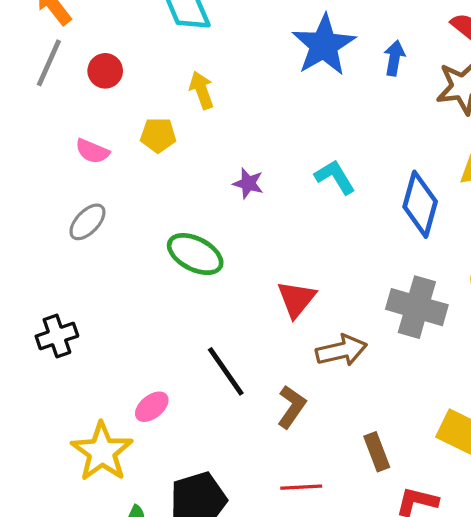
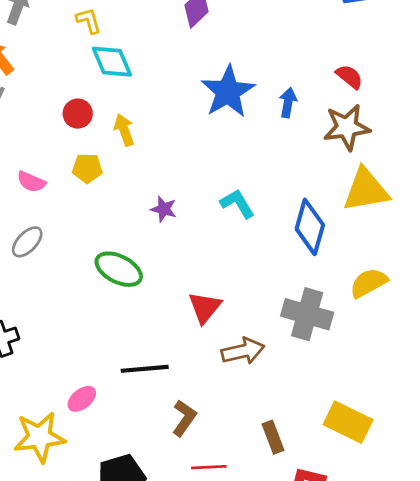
red circle: (105, 71) -> (78, 114), moved
black line: (226, 371) -> (145, 369), turned -60
brown L-shape: (292, 407) -> (184, 418), moved
yellow star: (102, 452) -> (40, 437), turned 30

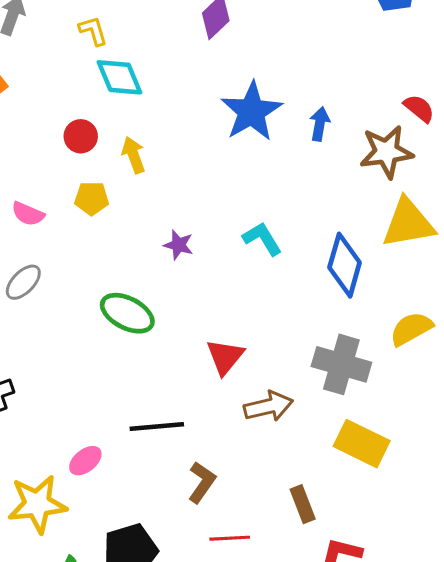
red semicircle: (349, 77) -> (419, 108), moved
yellow rectangle: (348, 422) -> (362, 444), moved

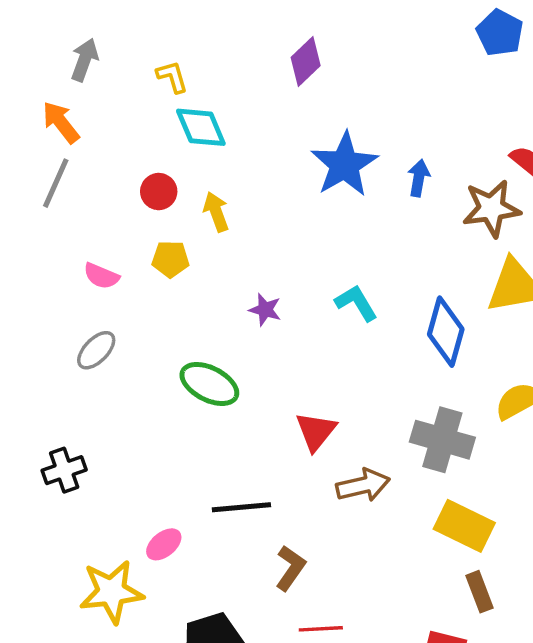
brown rectangle: (303, 504) -> (480, 592), moved

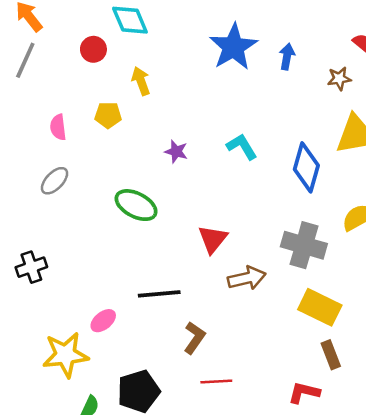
red circle: (159, 192) -> (93, 49), moved
brown star: (491, 208) -> (339, 79), size x0.6
pink semicircle: (101, 276) -> (58, 127), turned 60

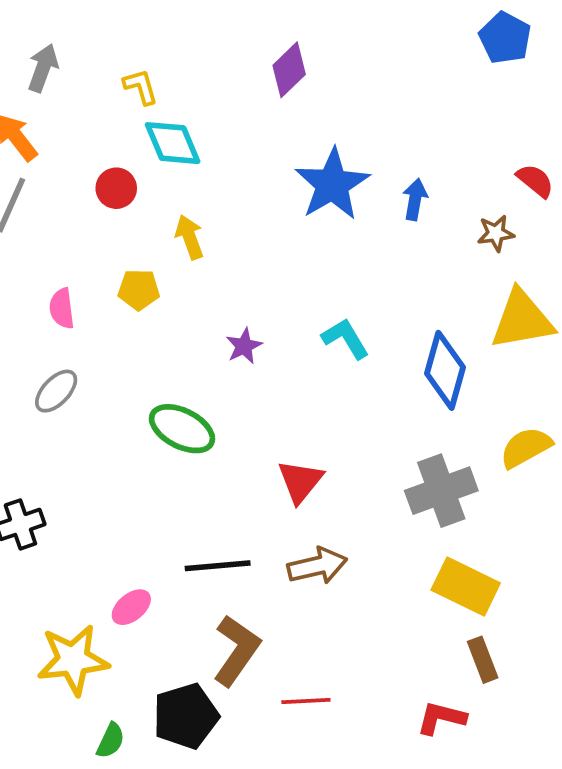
purple star: (176, 152) -> (244, 346), turned 30
gray cross: (304, 245) -> (441, 491), turned -36
brown arrow: (247, 278) -> (317, 566), moved
brown L-shape: (194, 338) -> (236, 650), moved, size x1.4

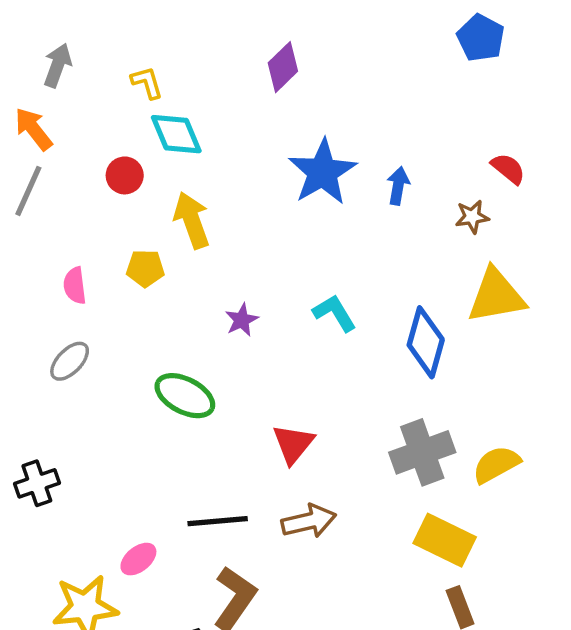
yellow arrow: (190, 237) -> (192, 220), size x1.4
yellow semicircle: (526, 447) -> (496, 464), moved

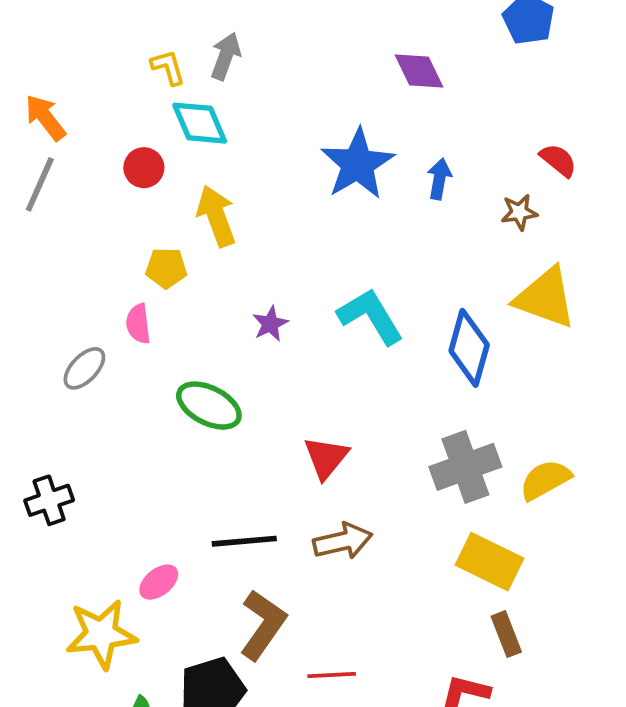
gray arrow: (58, 65) -> (226, 56), moved
purple diamond: (283, 67) -> (419, 71), moved, turned -72
pink semicircle: (75, 286) -> (138, 324), moved
yellow triangle: (496, 296) -> (545, 298), turned 30
cyan L-shape: (335, 313) -> (371, 316), size x1.4

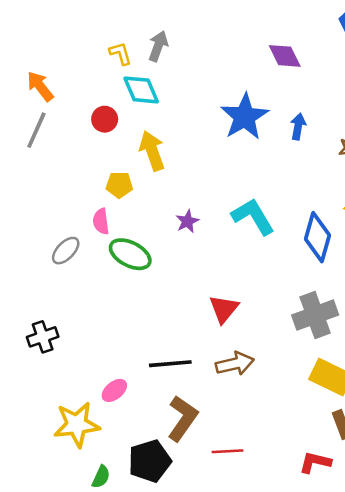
green ellipse: (209, 406) -> (130, 254), moved

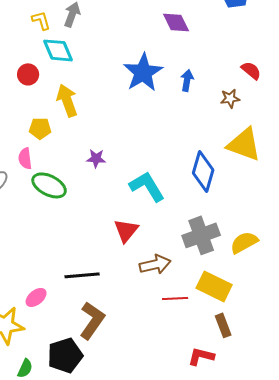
cyan L-shape: (253, 216) -> (147, 186), moved
purple star: (187, 221) -> (96, 158), turned 30
brown arrow: (235, 364) -> (155, 264), moved
red line: (228, 451) -> (175, 298), moved

